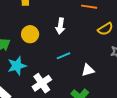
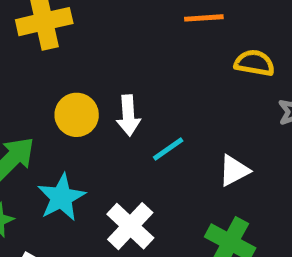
white arrow: (60, 26) -> (128, 115), moved
yellow semicircle: (105, 29) -> (254, 63), turned -126

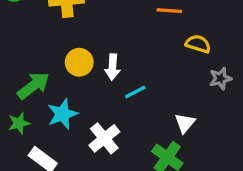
white triangle: (234, 171) -> (185, 123), moved, turned -30

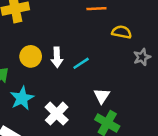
cyan line: (135, 92) -> (81, 63), moved
white triangle: (185, 123) -> (102, 96), moved

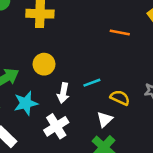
yellow semicircle: (122, 32) -> (120, 98), moved
white arrow: (57, 57) -> (63, 93), moved

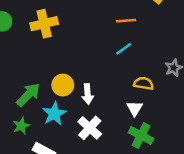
yellow circle: (44, 64) -> (63, 85), moved
cyan line: (92, 83) -> (124, 49), moved

